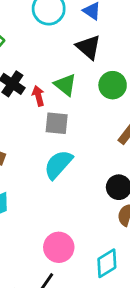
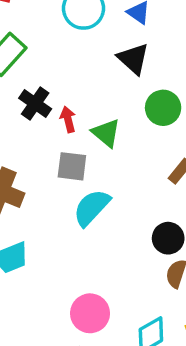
green triangle: (65, 85) -> (106, 133), moved
gray square: (57, 123) -> (72, 166), moved

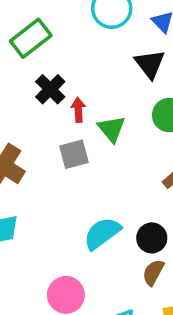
gray square: (72, 166) -> (74, 154), turned -32
cyan semicircle: (92, 208) -> (102, 233), moved

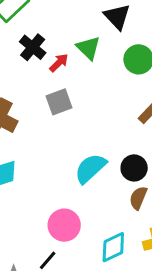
red arrow: (78, 110) -> (59, 63), turned 55
green triangle: (112, 129) -> (88, 48), moved

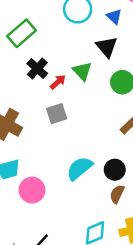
pink circle: (64, 225) -> (32, 190), moved

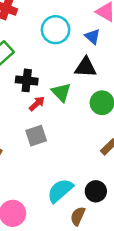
black triangle: (107, 47) -> (86, 67), turned -45
black cross: (37, 69) -> (27, 80), moved, turned -35
brown semicircle: (117, 194) -> (78, 216), moved

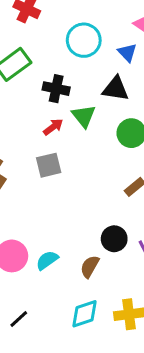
black cross: (27, 80) -> (56, 89), moved
cyan semicircle: (60, 191) -> (47, 260), moved, size x0.7

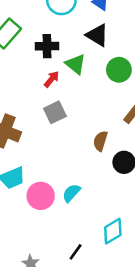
black triangle: (116, 89) -> (97, 35), turned 35
brown semicircle: (90, 267) -> (100, 141), moved
black line: (19, 319) -> (76, 252), moved

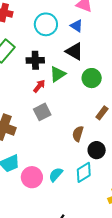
green triangle: (75, 64) -> (58, 74), turned 48
cyan diamond: (113, 231) -> (84, 172), moved

